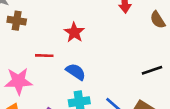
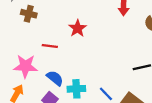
blue semicircle: (76, 72) -> (55, 78), moved

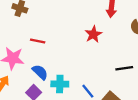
red star: (78, 28) -> (93, 34), moved

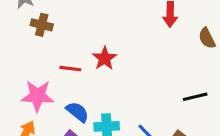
red star: (93, 34) -> (105, 58), moved

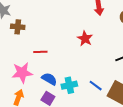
red star: (105, 58) -> (85, 39), moved

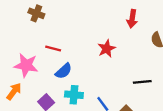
blue semicircle: (49, 79) -> (64, 71), moved, turned 91

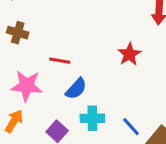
brown cross: (36, 13) -> (18, 33), moved

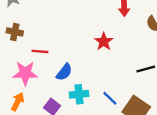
red line: (60, 61) -> (40, 51), moved

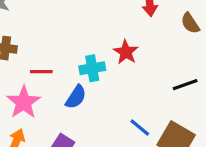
pink star: (25, 73) -> (24, 102), turned -30
cyan cross: (79, 94) -> (92, 68), moved

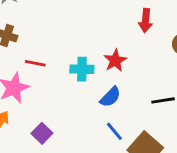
blue semicircle: (76, 97) -> (110, 97), moved

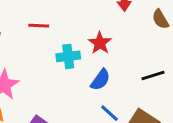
red line: (35, 63) -> (39, 26), moved

